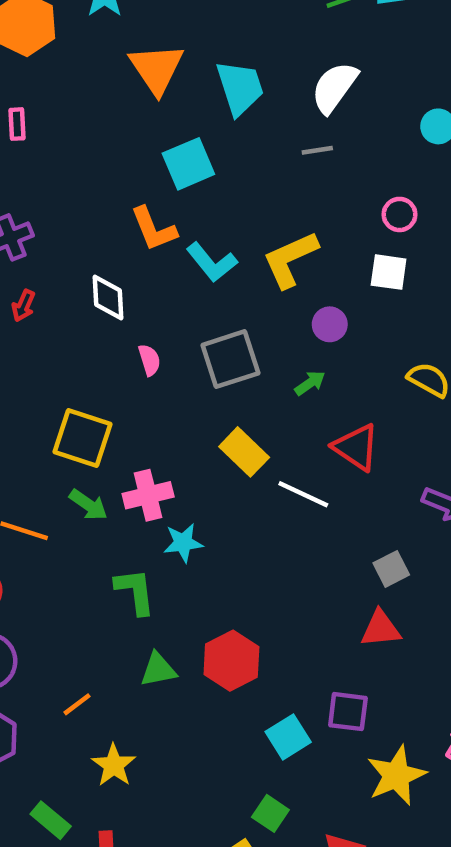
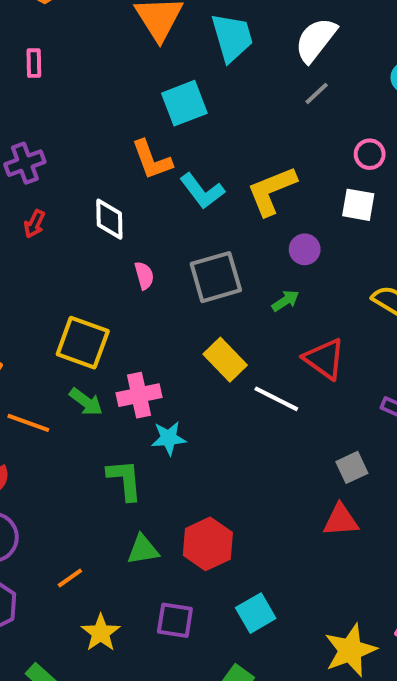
gray line: (317, 150) -> (317, 93), moved, turned -36
purple square: (348, 712) -> (175, 620), moved

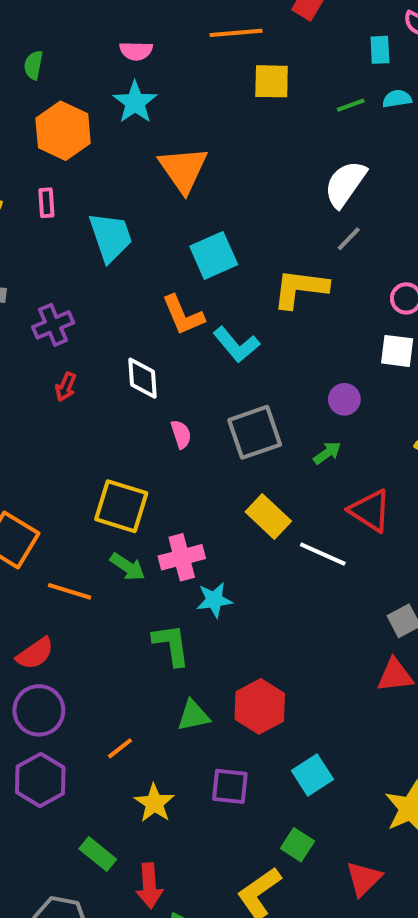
cyan trapezoid: (232, 37) -> (111, 237), moved
pink rectangle: (34, 63) -> (46, 203), moved
yellow L-shape: (272, 191) -> (300, 289), moved, turned 32

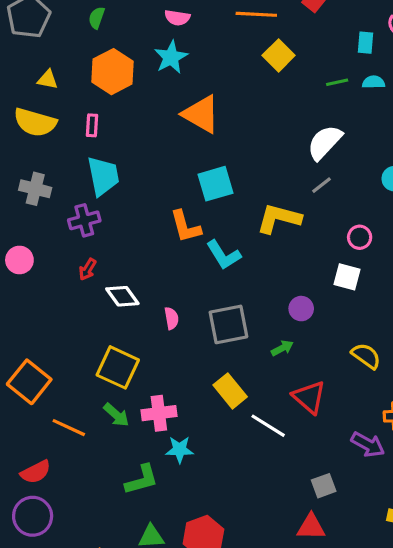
yellow square: (272, 81) -> (279, 55), turned 36
orange triangle: (183, 169) -> (201, 114), turned -33
cyan trapezoid: (111, 237) -> (103, 176), moved
white diamond: (142, 378) -> (122, 296), moved, turned -40
green L-shape: (171, 645) -> (142, 480), turned 75

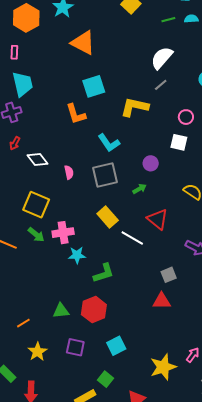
cyan L-shape: (224, 255) -> (109, 143), moved
green L-shape: (142, 480) -> (104, 273), moved

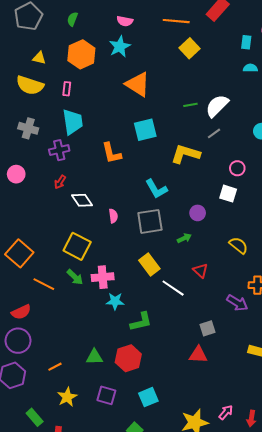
green line: (168, 20) -> (190, 105), moved
orange L-shape: (76, 114) -> (112, 153), moved
red triangle: (158, 219) -> (200, 271), size x0.7

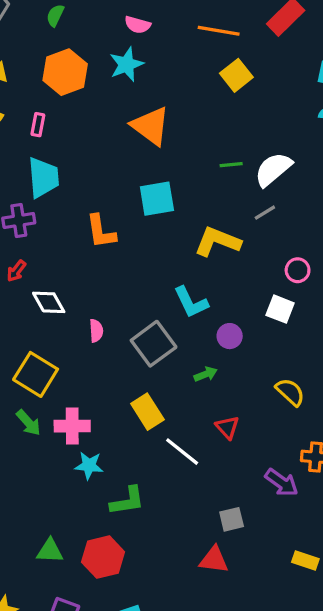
cyan L-shape: (156, 189) -> (191, 302), moved
gray square: (150, 221) -> (154, 344), turned -32

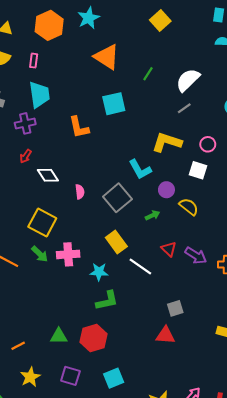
green line: (231, 165) -> (148, 74), moved, turned -48
yellow L-shape: (217, 241) -> (167, 142), moved
yellow semicircle: (290, 392) -> (189, 207), moved
cyan star: (89, 466) -> (99, 272), moved
purple arrow: (282, 483) -> (196, 256), moved

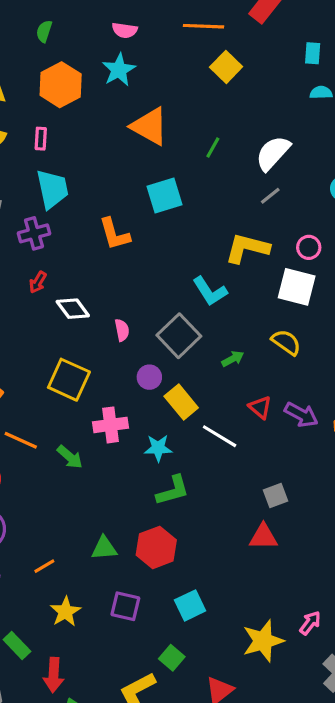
white square: (198, 170) -> (297, 287), size x1.4
purple circle: (166, 190) -> (149, 377), moved
green arrow: (40, 254) -> (70, 457), moved

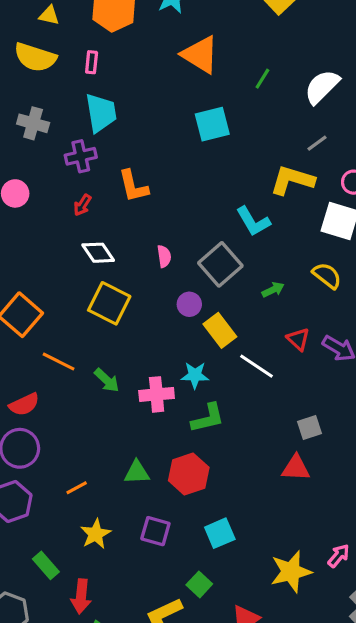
gray line: (270, 196) -> (317, 143), moved
orange L-shape: (114, 234) -> (133, 186), moved
white diamond: (73, 309) -> (98, 253), moved
pink cross: (111, 425) -> (157, 394), moved

